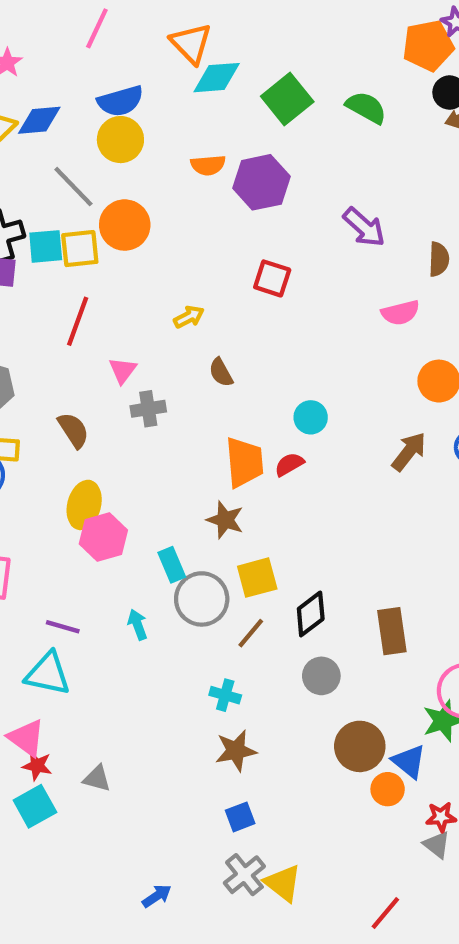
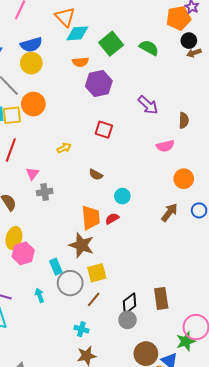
orange semicircle: (208, 165) -> (80, 62), moved
brown semicircle: (221, 372) -> (96, 175), moved, turned -32
brown star: (225, 520) -> (81, 245), size x1.4
black diamond: (311, 614) -> (130, 304), moved

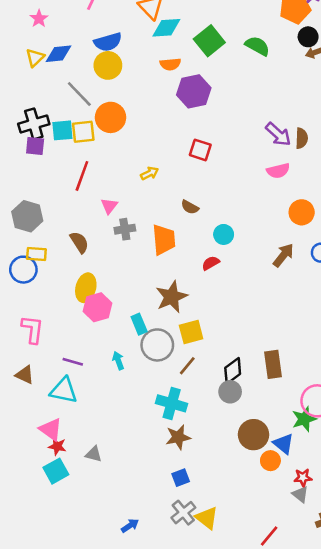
purple arrow: (148, 105) -> (278, 134), moved
orange trapezoid: (91, 218) -> (164, 240), moved
brown star: (81, 245) -> (172, 297), turned 30
cyan cross: (81, 329) -> (172, 403), size x1.6

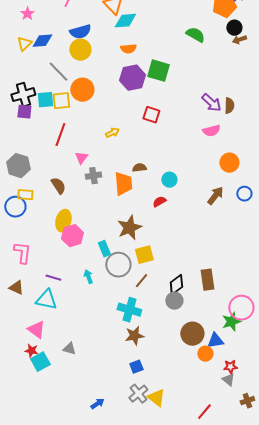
green square: (209, 41) -> (158, 71), moved, turned -35
purple hexagon: (194, 91) -> (132, 78), moved
brown semicircle: (190, 207) -> (139, 168), moved, turned 144
blue triangle: (283, 444) -> (215, 341), turned -48
red star: (57, 446) -> (31, 351), moved

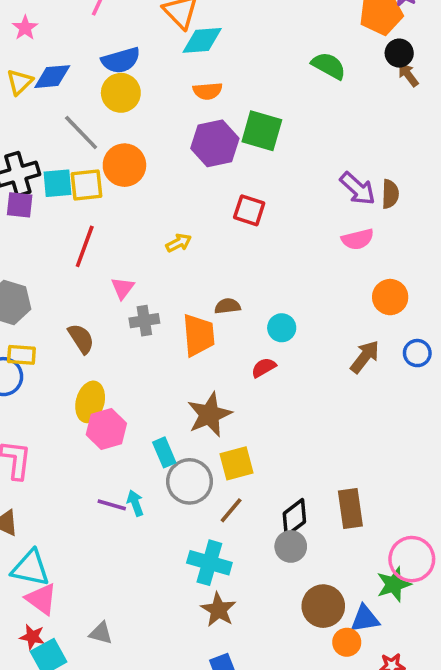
brown arrow: (239, 40) -> (408, 75), turned 72
purple line: (53, 278) -> (112, 505), moved
cyan triangle: (46, 300) -> (30, 568), moved
brown star: (134, 336) -> (218, 610), turned -30

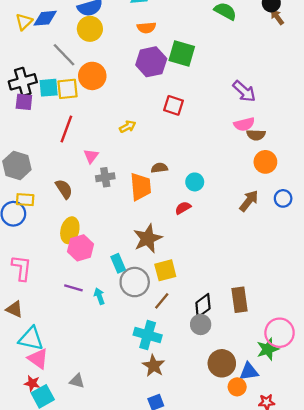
brown semicircle: (390, 194) -> (256, 135), moved, turned 90
purple line: (112, 505) -> (73, 288), moved

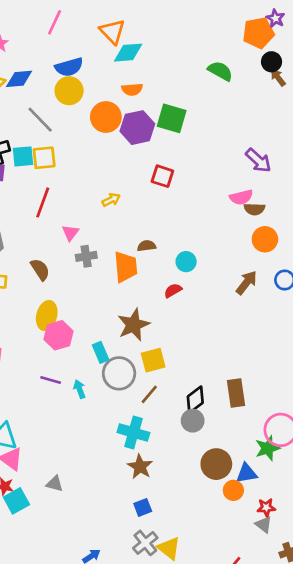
orange circle: (92, 76) -> (106, 117), moved
purple arrow: (244, 91) -> (258, 160), moved

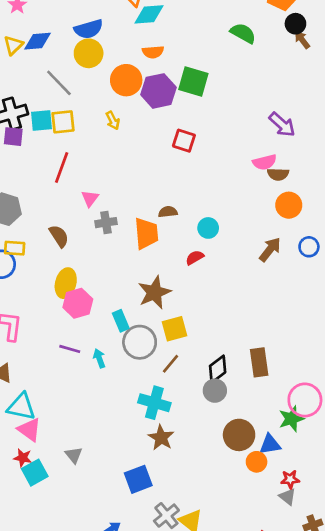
yellow arrow: (111, 200) -> (113, 120), moved, turned 90
gray triangle: (55, 484) -> (74, 455), turned 36
blue square: (143, 507) -> (138, 479), moved, size x1.5

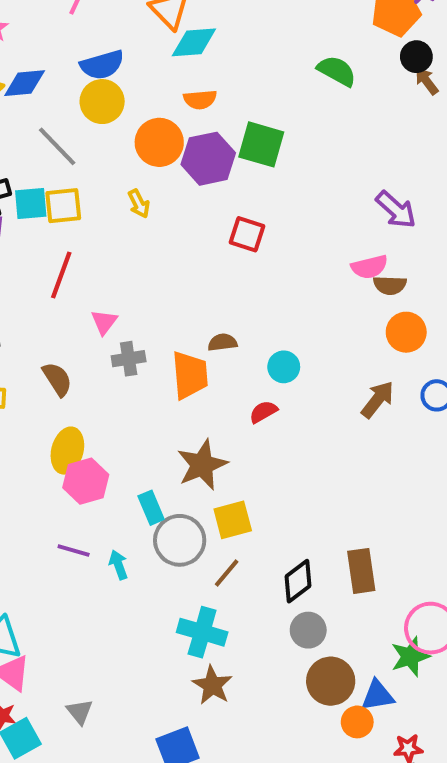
gray circle: (215, 391) -> (308, 630), moved

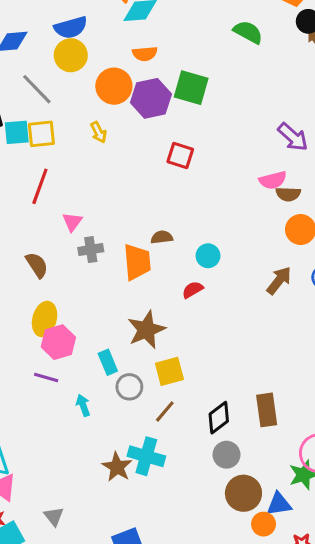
gray circle: (180, 540) -> (129, 387), size x0.7
purple line: (74, 551) -> (46, 378), moved
brown star: (212, 685) -> (117, 467), moved

